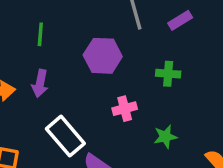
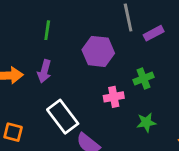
purple rectangle: (180, 20) -> (154, 33), moved
green cross: (168, 74) -> (144, 79), moved, turned -30

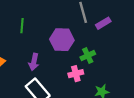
purple arrow: (44, 71) -> (34, 62), moved
green cross: (144, 79) -> (88, 56), moved

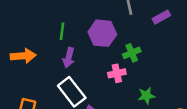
purple rectangle: (103, 23) -> (161, 17), moved
green line: (22, 26) -> (62, 31), moved

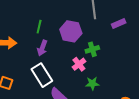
pink cross: (117, 73) -> (79, 64), turned -32
green star: (146, 96) -> (92, 83), moved

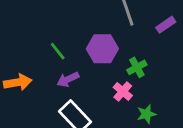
green line: (39, 27) -> (58, 51), turned -40
purple arrow: (42, 48) -> (68, 79), turned 56

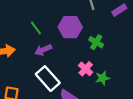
green cross: (137, 67) -> (96, 42), turned -32
pink cross: (123, 91) -> (86, 69), moved

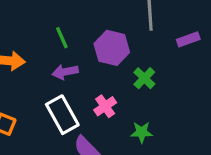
pink cross: (86, 69) -> (105, 106), moved

